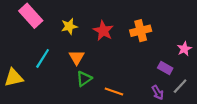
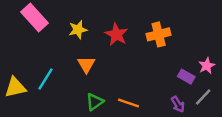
pink star: (184, 49) -> (207, 66), moved
cyan line: (43, 58) -> (45, 79), moved
green triangle: (84, 79) -> (95, 102), moved

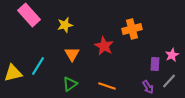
red star: (116, 34) -> (104, 46), moved
purple rectangle: (186, 77) -> (155, 64), turned 64
green triangle: (95, 102) -> (70, 84), moved

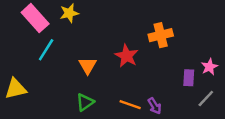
yellow star: (65, 25) -> (69, 13), moved
cyan line: (38, 66) -> (46, 50), moved
purple arrow: (148, 87) -> (155, 106), moved

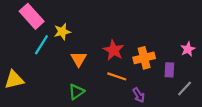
yellow star: (69, 13) -> (62, 32), moved
orange cross: (161, 35) -> (144, 58), moved
pink star: (209, 67) -> (188, 49), moved
orange line: (130, 105) -> (117, 76), moved

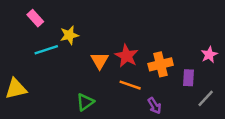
pink rectangle: (32, 16) -> (35, 18), size x0.6
cyan line: (41, 45) -> (46, 50), turned 40
orange triangle: (79, 59) -> (100, 61), moved

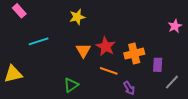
pink rectangle: (35, 18) -> (19, 11), moved
yellow star: (69, 35) -> (77, 17), moved
pink star: (209, 55) -> (175, 26), moved

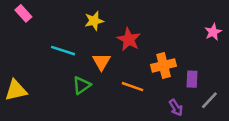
cyan line: (39, 41) -> (63, 51), moved, turned 36
red star: (106, 46) -> (129, 39), moved
green triangle: (71, 85) -> (82, 85), moved
purple arrow: (129, 88) -> (176, 108), moved

